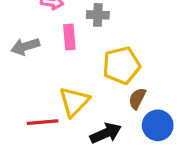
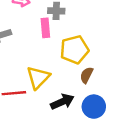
pink rectangle: (69, 37) -> (45, 28), moved
blue circle: (158, 125) -> (94, 107), moved

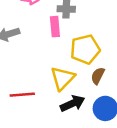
yellow triangle: (38, 77) -> (63, 78), moved

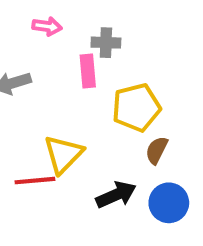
yellow triangle: (63, 78) -> (63, 154), moved

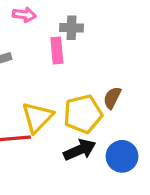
yellow pentagon: (136, 108) -> (83, 114), moved
brown semicircle: (157, 150) -> (112, 98), moved

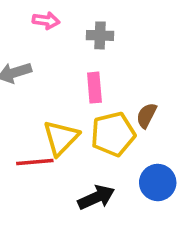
pink rectangle: (57, 51) -> (94, 88), moved
black arrow: (80, 150) -> (96, 197), moved

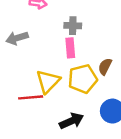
gray cross: (100, 35) -> (73, 26), moved

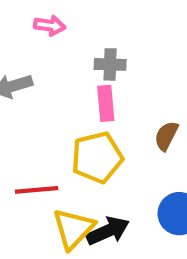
yellow pentagon: (83, 79) -> (97, 157), moved
yellow triangle: (48, 81) -> (73, 229), moved

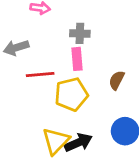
red line: (37, 190) -> (40, 75), moved

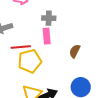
yellow pentagon: (71, 94) -> (30, 61), moved

